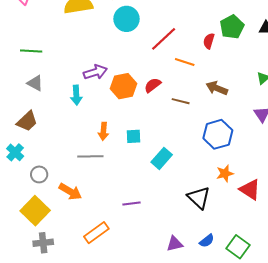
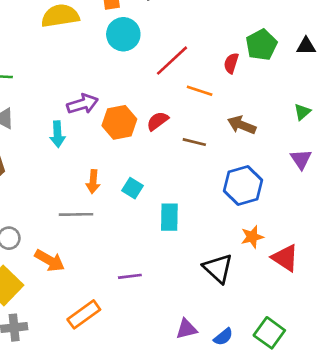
cyan square: (134, 136) -> (133, 188), turned 35
cyan rectangle: (162, 158) -> (169, 217), turned -40
blue semicircle: (207, 241) -> (223, 337), moved

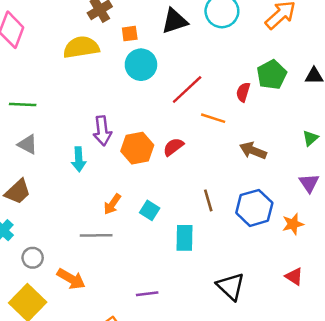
purple arrow: (83, 104) -> (102, 131), turned 100
brown line: (194, 142) -> (208, 200), moved, turned 60
orange arrow: (93, 182) -> (112, 204), turned 30
orange star: (252, 237) -> (293, 224), moved
red triangle: (285, 258) -> (294, 276), size x0.7

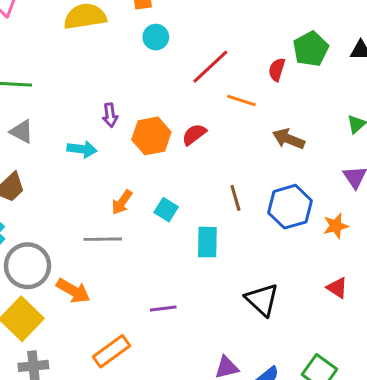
cyan circle: (141, 65) -> (156, 37), size x0.7
purple arrow: (102, 131) -> (110, 115), size x0.7
cyan arrow: (79, 159) -> (82, 149), turned -80
gray circle: (33, 258) -> (27, 266), size x1.8

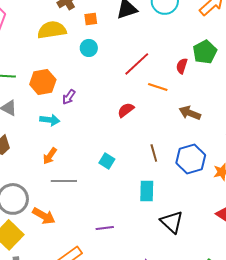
cyan circle: (156, 37) -> (89, 48), moved
purple arrow: (110, 115) -> (69, 97), turned 42
orange hexagon: (151, 136) -> (43, 82), moved
orange arrow: (122, 202) -> (50, 156), moved
cyan rectangle: (207, 242) -> (147, 191), moved

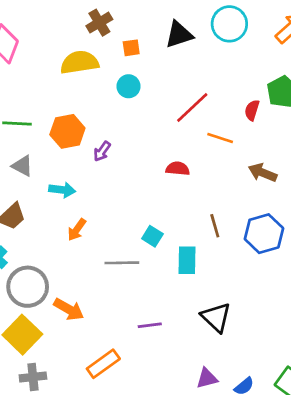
red semicircle: (126, 110) -> (178, 169), turned 42
cyan arrow: (50, 120) -> (62, 190), moved
gray line: (64, 181) -> (122, 263), moved
cyan rectangle: (147, 191) -> (187, 260), moved
black triangle: (172, 222) -> (216, 317), moved

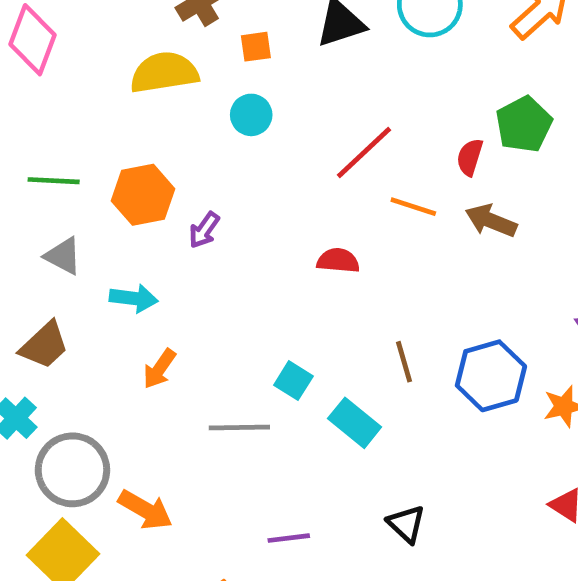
brown arrow: (263, 173) -> (491, 221), moved
cyan rectangle: (187, 260) -> (355, 423), turned -52
black triangle: (216, 317) -> (406, 524), size x0.7

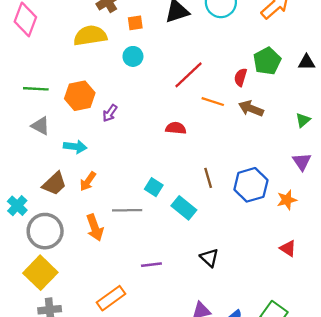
brown trapezoid: (44, 345) -> (54, 184), moved
orange arrow: (145, 510) -> (95, 228), moved, turned 40

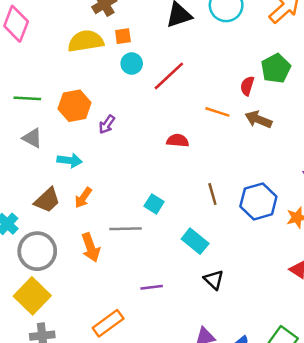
orange square: (135, 23) -> (123, 36), moved
red line: (188, 75) -> (169, 76), moved
cyan rectangle: (184, 208) -> (195, 241), moved

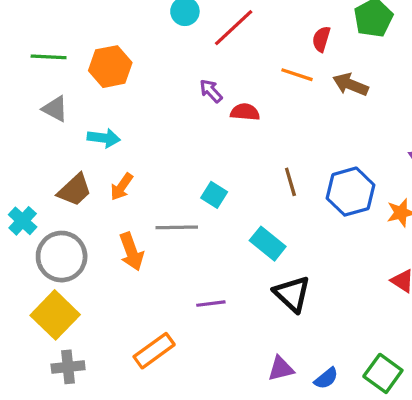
red semicircle: (247, 86) -> (321, 39), moved
purple arrow: (107, 124) -> (211, 91), moved, turned 102
black triangle: (214, 280) -> (292, 294), size x1.4

